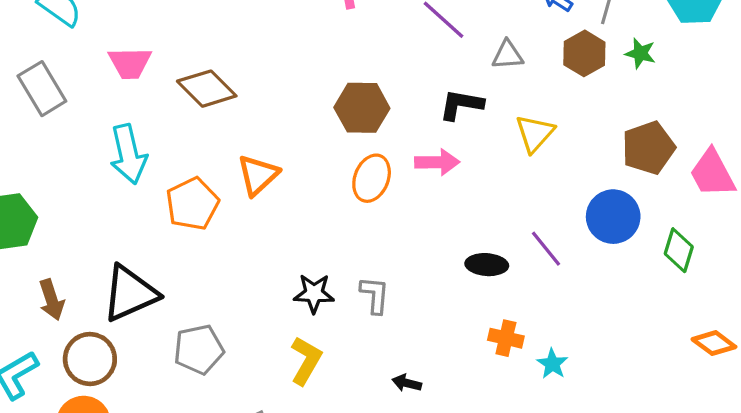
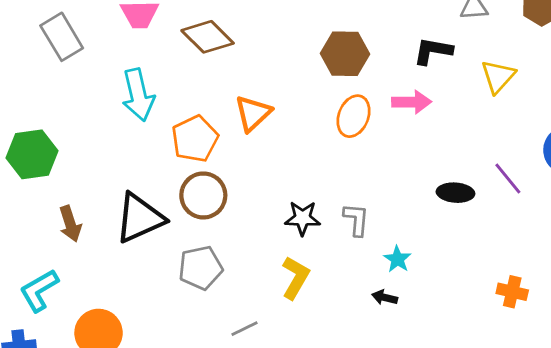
orange cross: (506, 338) -> (512, 292), moved
brown circle: (90, 359) -> (203, 195), moved
cyan star: (552, 364) -> (397, 259), moved

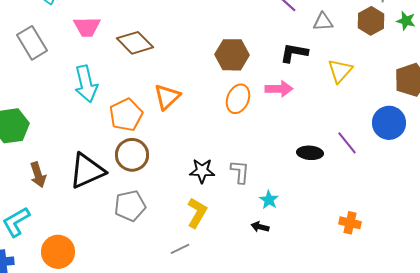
gray line: (244, 329) -> (180, 249), moved

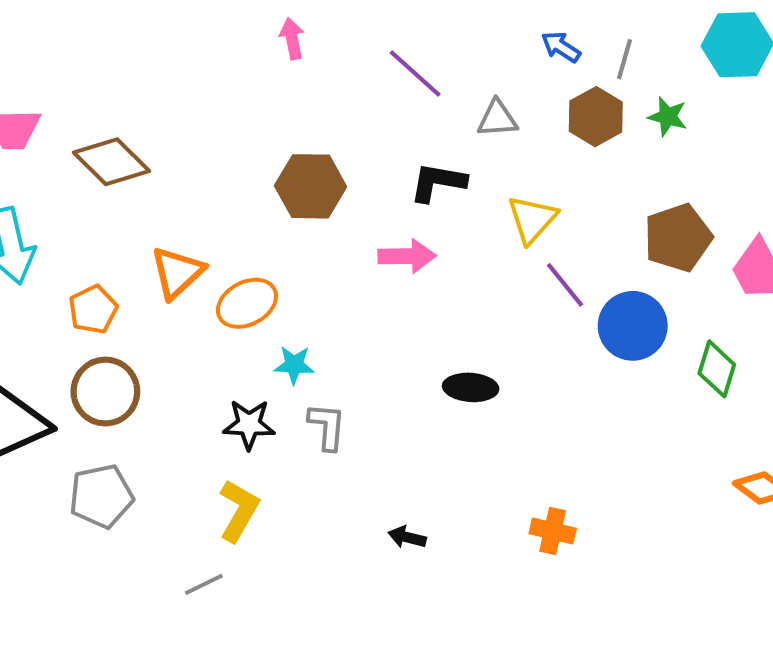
orange ellipse: (238, 99) -> (247, 303), moved, turned 40
orange pentagon: (126, 115) -> (93, 309), size x0.7
purple line: (347, 143) -> (565, 285), moved
cyan star: (269, 200) -> (294, 365), moved, turned -30
black arrow: (260, 227) -> (407, 537), moved

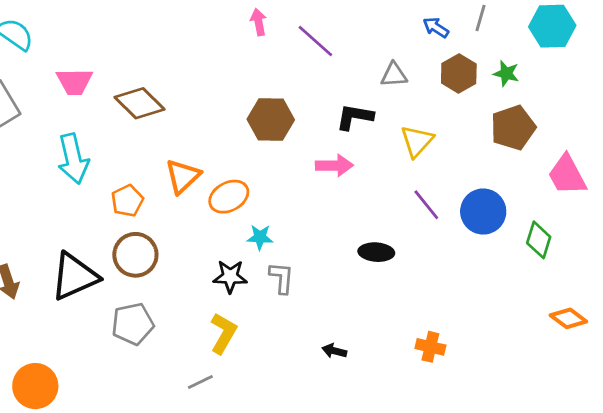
gray line: (624, 59) -> (480, 18), moved
purple line: (415, 73) -> (315, 41), moved
brown pentagon: (678, 238) -> (513, 128), moved
purple line: (565, 285) -> (426, 205), moved

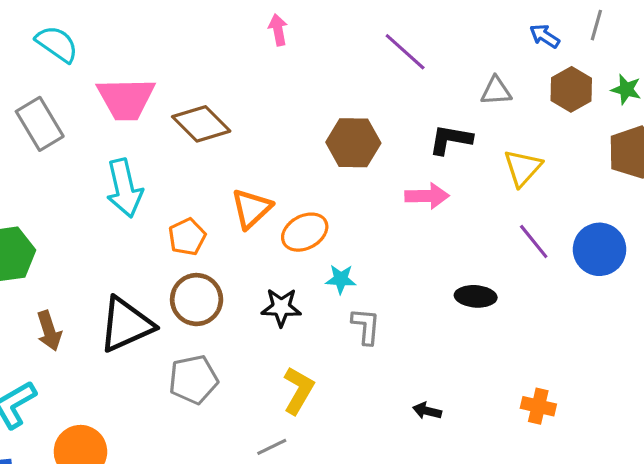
pink arrow: (259, 22) -> (278, 30), moved
pink trapezoid: (75, 82) -> (126, 99), size x1.4
black star: (230, 276) -> (281, 307), moved

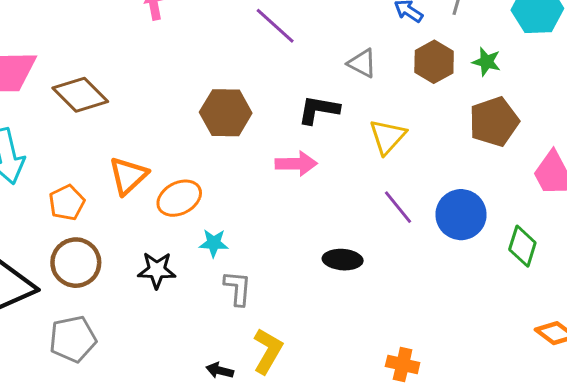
gray triangle: (496, 91) -> (362, 63), turned 32
yellow L-shape: (298, 390) -> (268, 351), moved
black arrow: (427, 411) -> (220, 370), moved

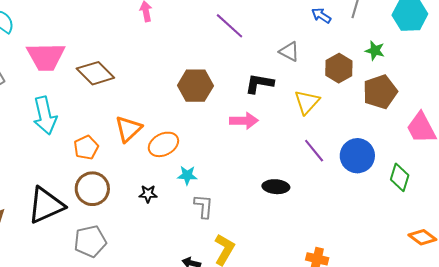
brown hexagon: (434, 62) -> (339, 68), moved
black star: (157, 270) -> (148, 194), size x0.7

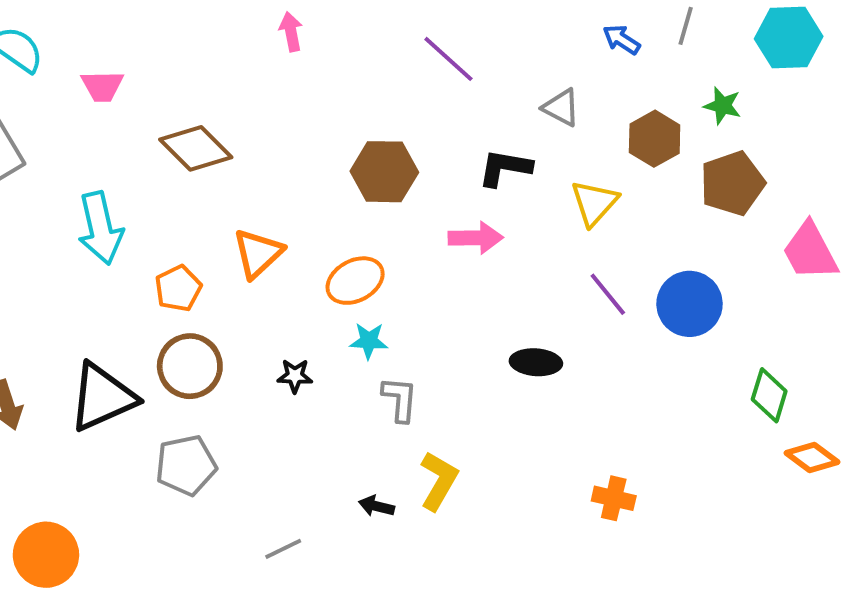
pink trapezoid: (46, 57) -> (102, 86), moved, size x0.6
orange ellipse: (163, 144) -> (355, 281), moved
green diamond: (400, 177) -> (769, 395), moved

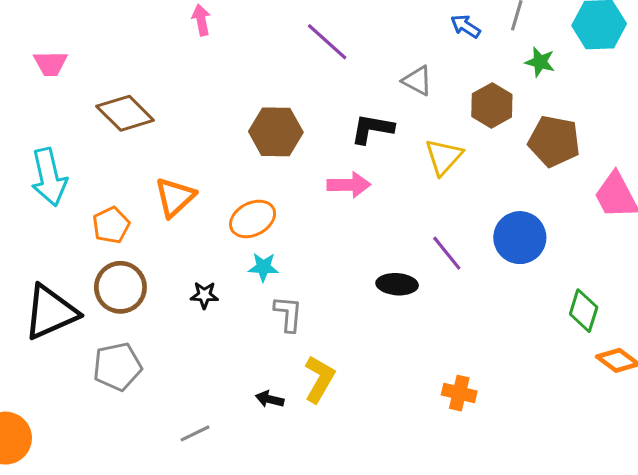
green star: (723, 106) -> (540, 62), moved
brown pentagon: (732, 183) -> (554, 141), turned 30
purple line: (608, 294) -> (447, 253), moved

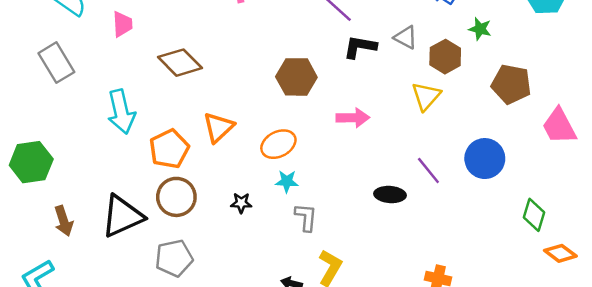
green star: (540, 62) -> (480, 29), moved
pink trapezoid: (50, 64) -> (122, 24), turned -92
brown hexagon: (492, 105) -> (445, 57), moved
black L-shape: (372, 129) -> (360, 47), moved
orange pentagon: (111, 225) -> (169, 149), size x1.4

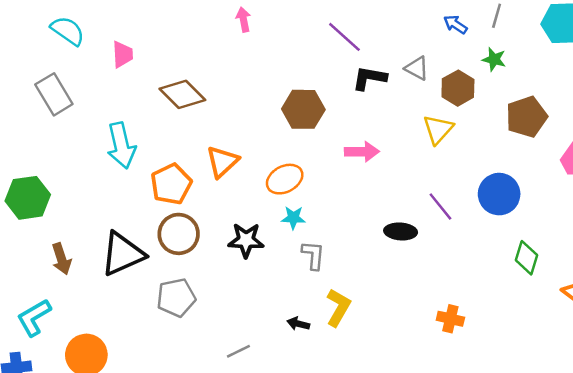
brown pentagon: (511, 84) -> (527, 117), turned -30
black star: (241, 203) -> (246, 240), size x1.6
green diamond: (534, 215) -> (527, 258), moved

